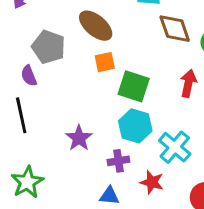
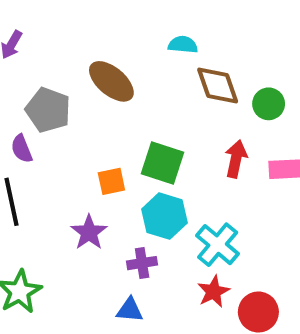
orange square: (105, 62) -> (111, 181), moved
red star: (152, 182) -> (213, 292), moved, turned 30

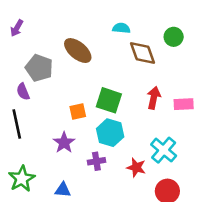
green circle: (269, 104) -> (174, 37), moved
cyan cross: (218, 245) -> (164, 150), moved
red star: (213, 292) -> (136, 168), moved, turned -30
blue triangle: (130, 310) -> (63, 190), moved

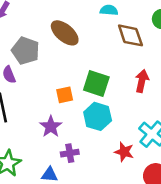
purple cross: (96, 161) -> (70, 153), moved

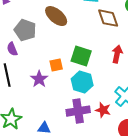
purple star: (51, 127) -> (39, 79), moved
purple cross: (70, 153) -> (78, 111), moved, size x1.6

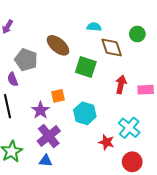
green square: (81, 56) -> (86, 67), moved
purple cross: (78, 111) -> (49, 136), moved, turned -30

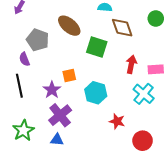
green circle: (137, 34) -> (156, 19), moved
cyan cross: (129, 128) -> (144, 94), moved

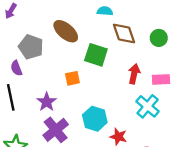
green circle: (156, 19) -> (159, 38), moved
orange square: (69, 76) -> (72, 78), moved
cyan hexagon: (96, 93) -> (95, 119), moved

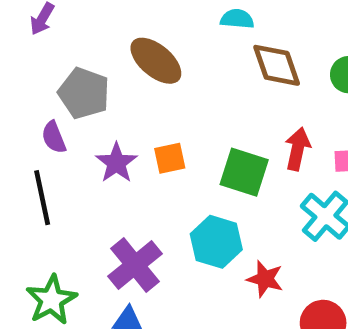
green square: (96, 55) -> (244, 172), moved
purple star: (47, 102) -> (116, 163), moved

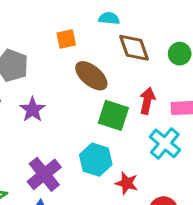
brown ellipse: (156, 61) -> (91, 76), moved
orange square: (170, 158) -> (66, 39), moved

